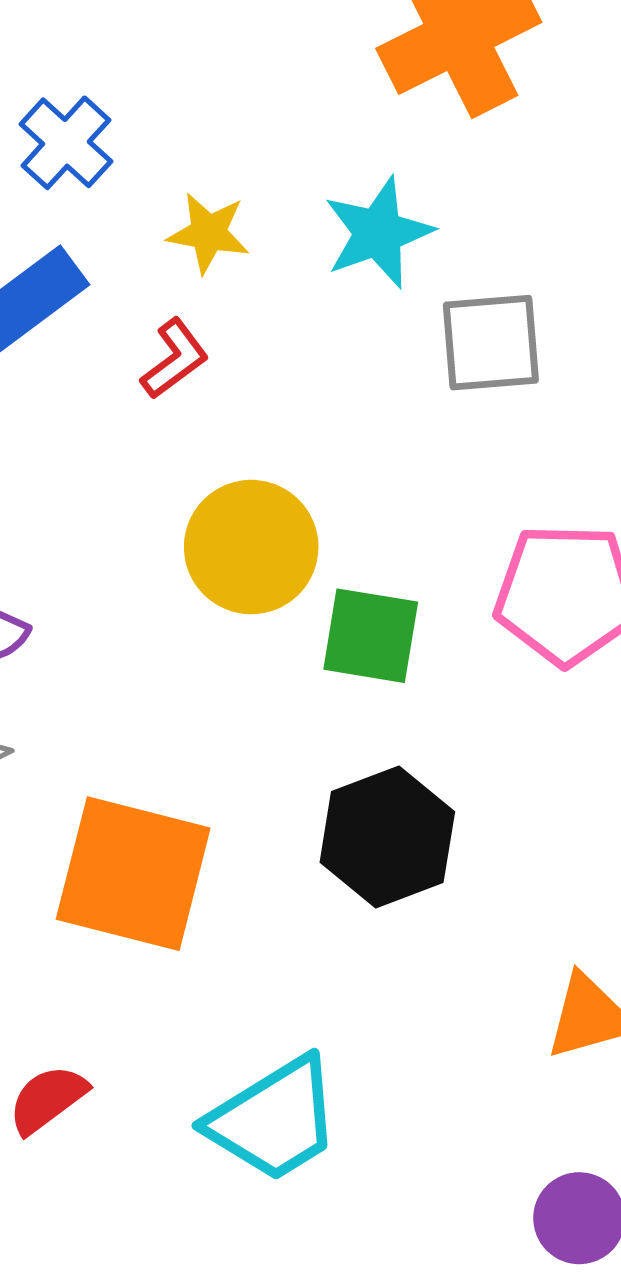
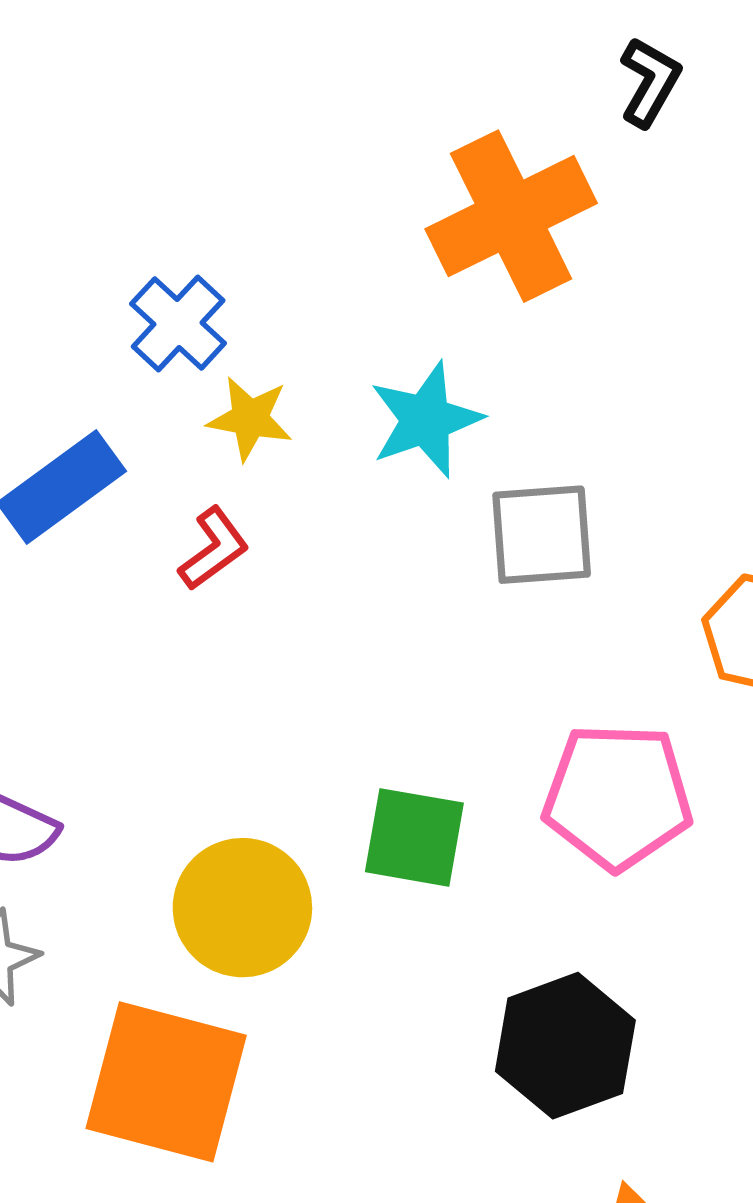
blue cross: (66, 143) -> (178, 324), moved
yellow circle: (251, 547) -> (242, 908), moved
black hexagon: (387, 837) -> (565, 1046), moved

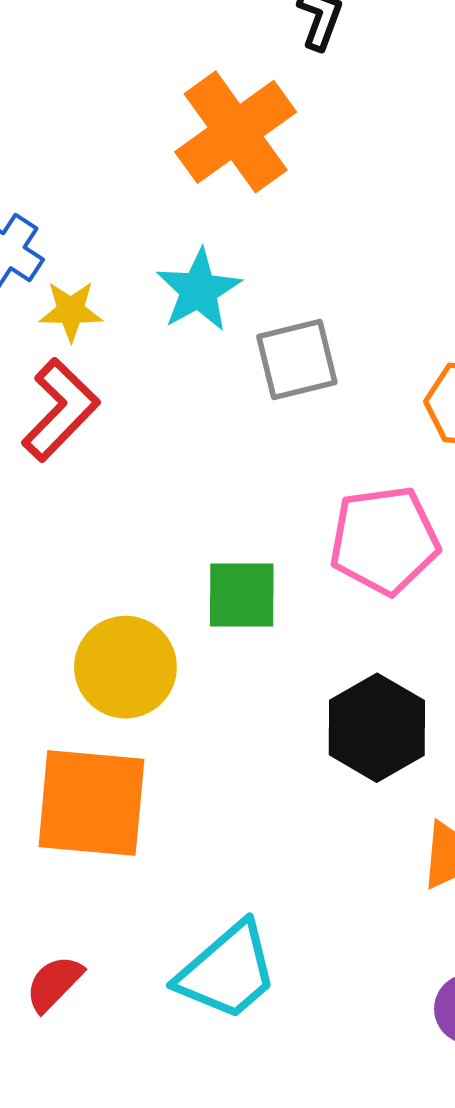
red L-shape: (214, 549) -> (61, 410), size x1.6

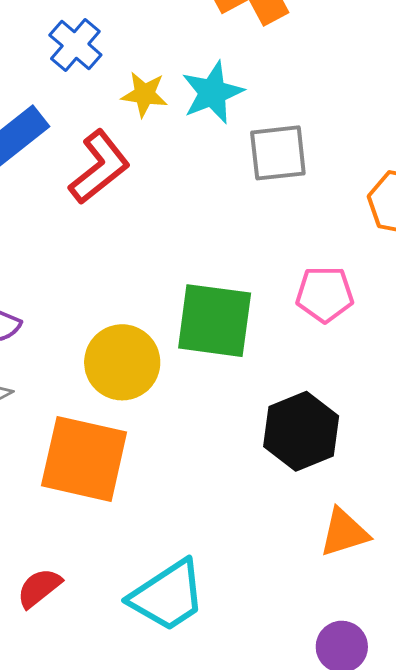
yellow star: (71, 311) -> (144, 94), moved
pink pentagon: (384, 540) -> (325, 294), size x0.7
green square: (242, 595) -> (215, 321), size x1.4

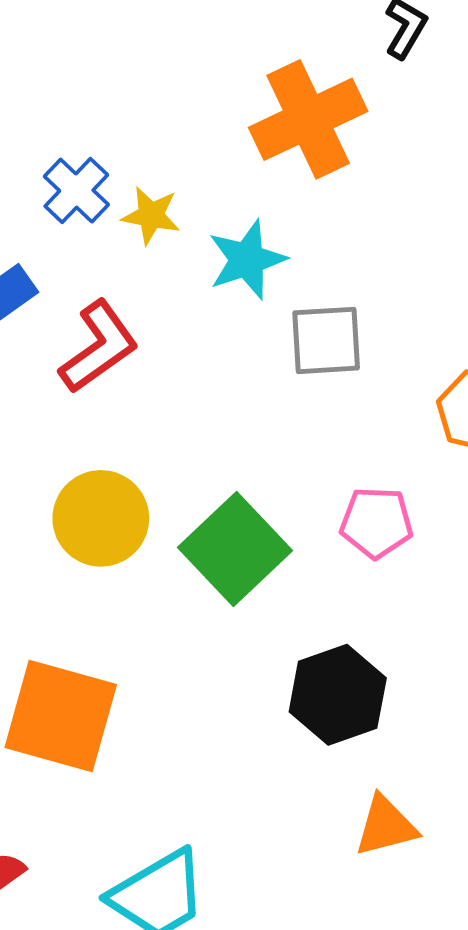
yellow star: (144, 94) -> (151, 215), moved
green square: (215, 321) -> (235, 549), turned 36
yellow circle: (122, 362) -> (101, 518), moved

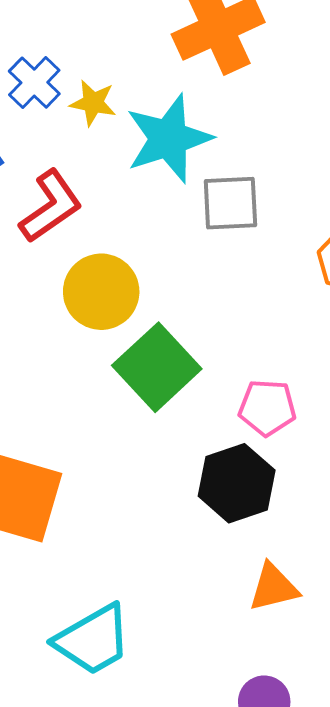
cyan star: (247, 260) -> (169, 139), size x1.4
yellow circle: (101, 518) -> (101, 292), moved
pink pentagon: (376, 523) -> (267, 408), moved

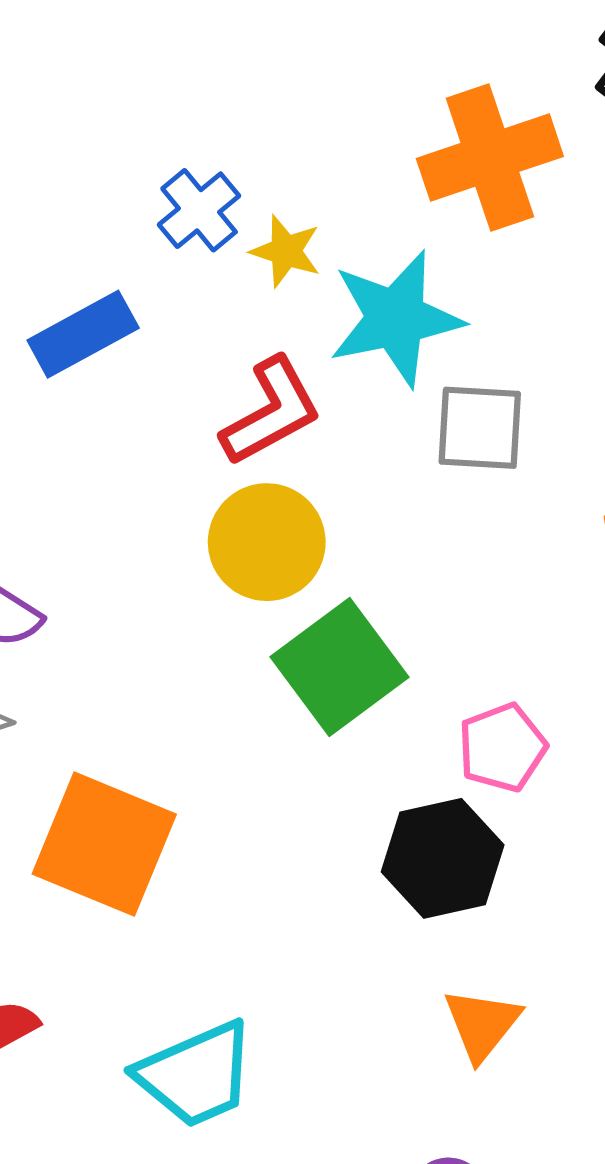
red L-shape: (51, 206) -> (271, 412), moved
pink pentagon: (267, 408) -> (502, 748), turned -30
orange triangle: (274, 587) -> (482, 1024), turned -44

